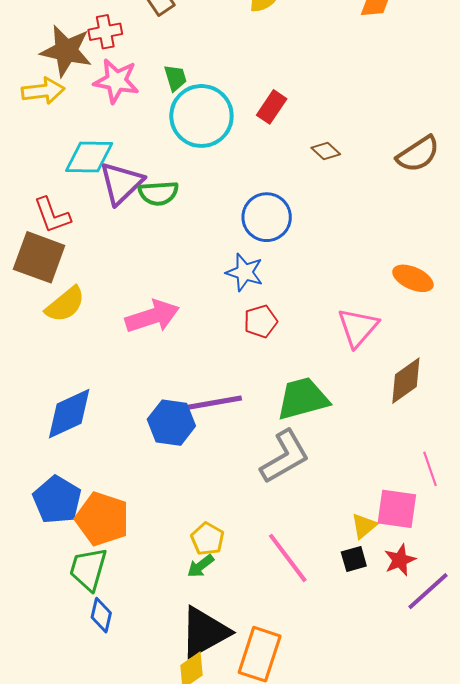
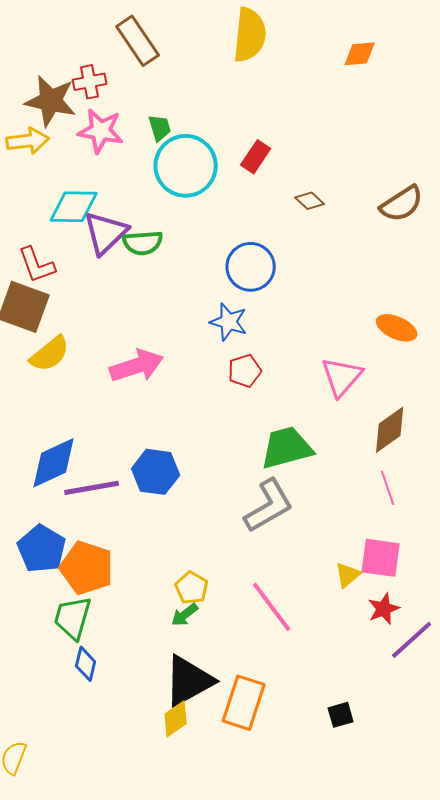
purple line: (214, 403) -> (92, 488), moved
pink line: (430, 469) -> (388, 488), moved
black square: (354, 559) -> (341, 715), moved

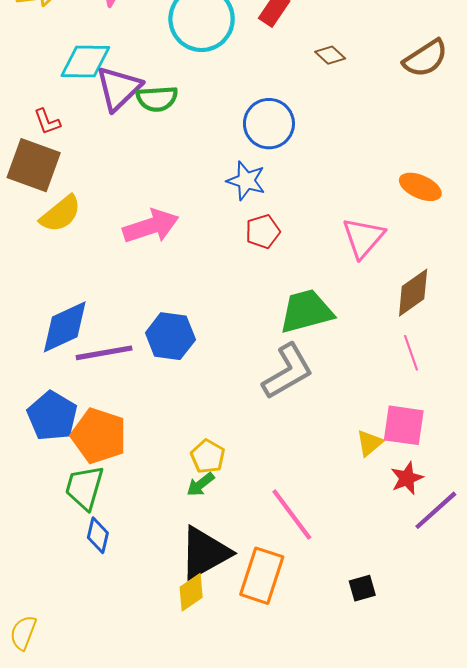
red L-shape: (37, 265) -> (47, 122), size x0.7
pink line: (272, 607) -> (292, 514), moved

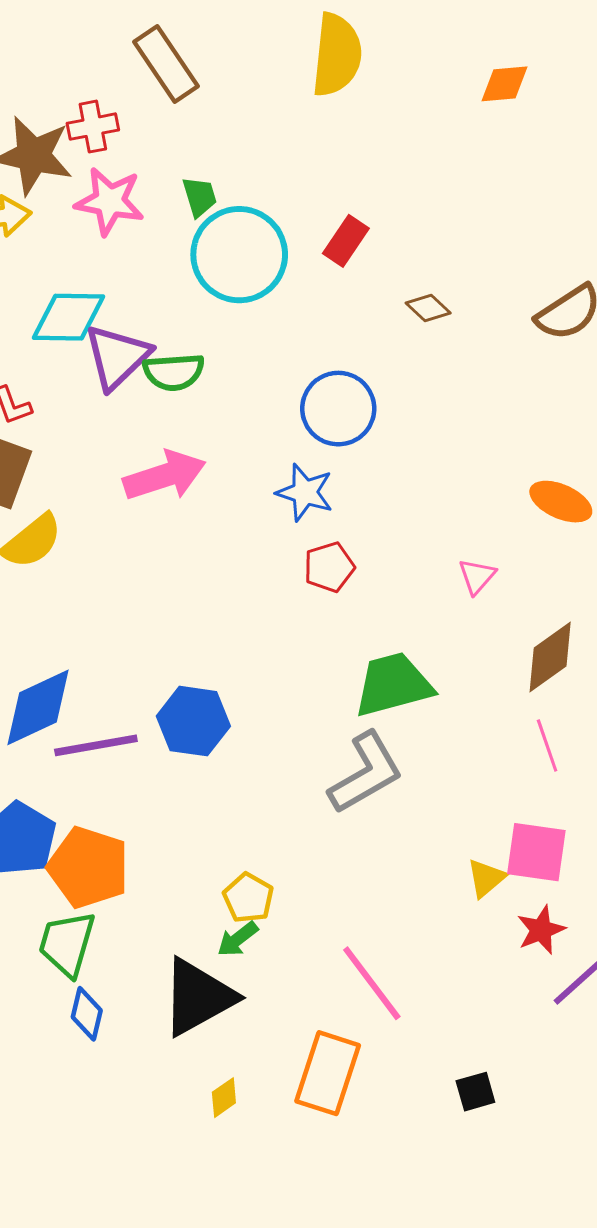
pink arrow: (151, 226) -> (164, 476), moved
pink triangle: (363, 238) -> (477, 576), size x0.6
black triangle: (205, 553) -> (198, 997), moved
yellow diamond: (191, 592) -> (224, 1098), size x0.7

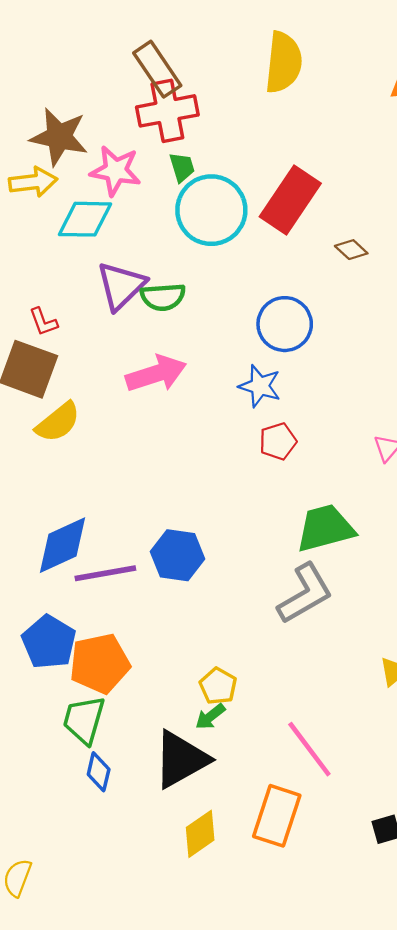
red cross: (93, 127) -> (167, 111), moved, size x1.6
red rectangle: (346, 241) -> (290, 200), size x1.8
cyan diamond: (68, 317) -> (85, 219), moved
orange pentagon: (88, 867) -> (100, 664), turned -30
yellow diamond: (224, 1098) -> (200, 834), size x1.6

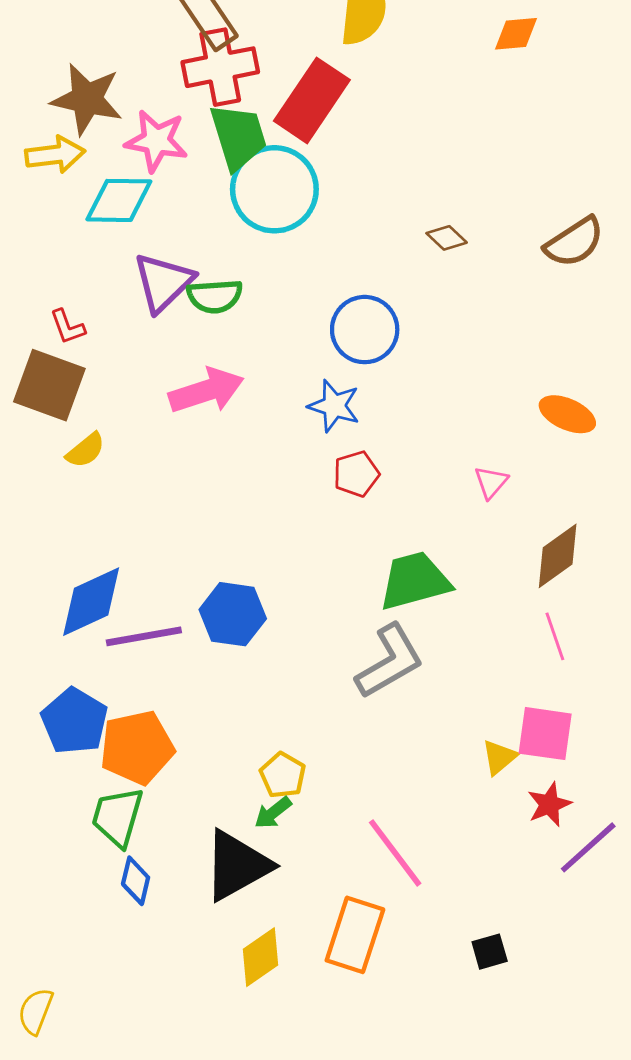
green trapezoid: (182, 167) -> (238, 137), size x1.8
red rectangle: (290, 200) -> (312, 100), moved
yellow semicircle: (58, 422) -> (86, 450), size x0.7

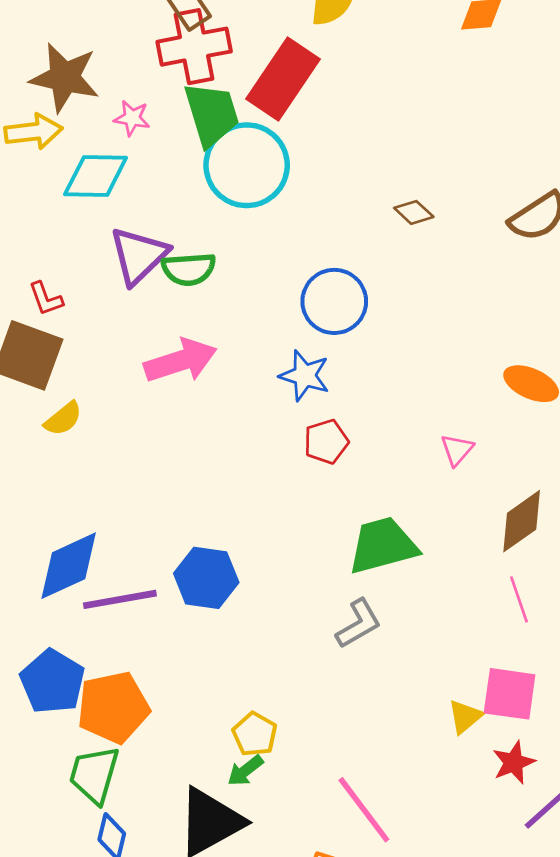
pink star: (156, 141) -> (132, 118), size x0.6
gray L-shape: (390, 661) -> (359, 624), size x0.7

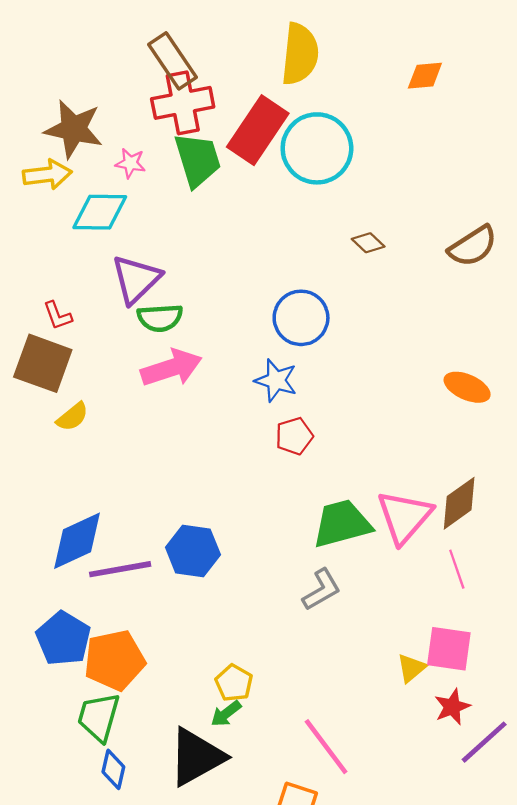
cyan circle: (247, 165) -> (317, 148), moved
green semicircle: (189, 269) -> (160, 318), moved
pink triangle: (457, 450) -> (405, 517), moved, size x2.0

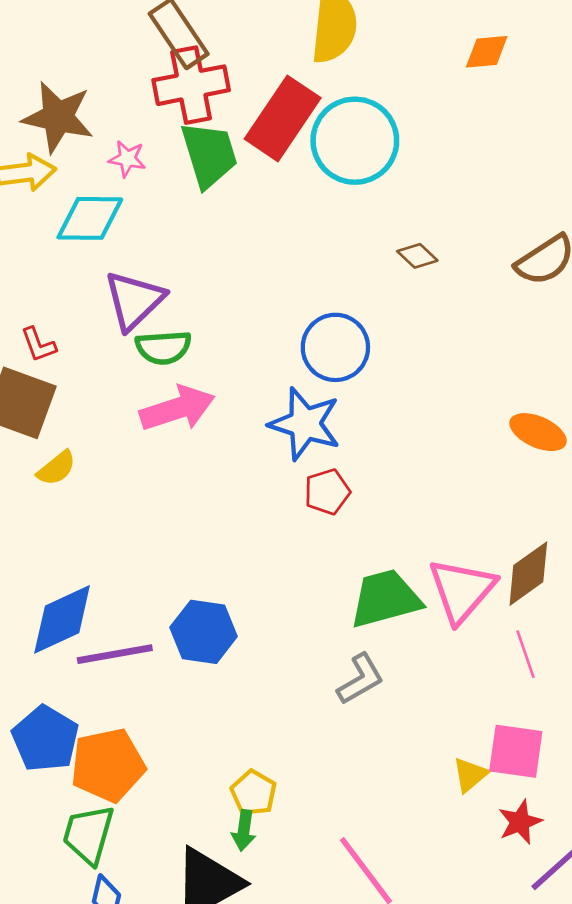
blue star: (276, 380) -> (305, 424), size x1.4
green arrow: (226, 714) -> (244, 830), turned -44

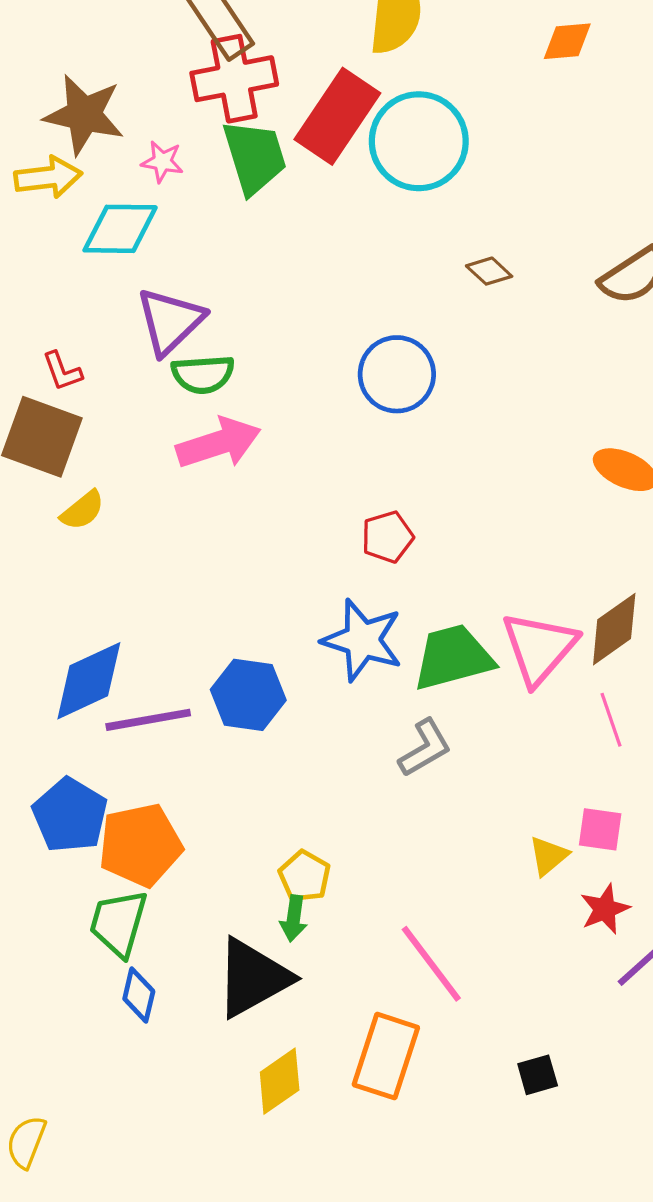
blue star: (305, 424) -> (362, 640), moved
pink square: (516, 751) -> (600, 829), size x0.7

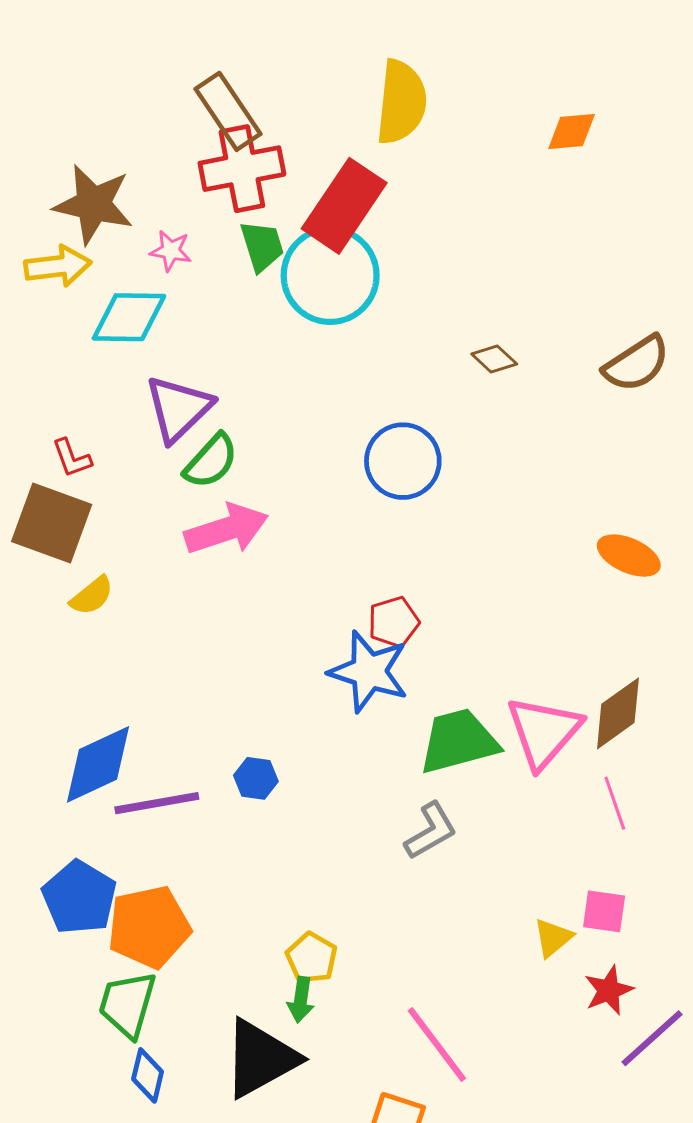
cyan circle: (419, 141) -> (330, 275), moved
green trapezoid: (255, 157) -> (262, 246), size x0.7
green semicircle: (203, 374) -> (211, 461), turned -44
blue star: (362, 640) -> (369, 672), moved
blue hexagon: (248, 695) -> (256, 778), size x0.6

